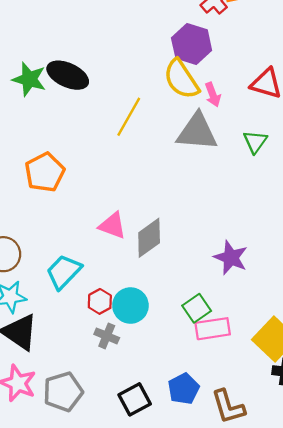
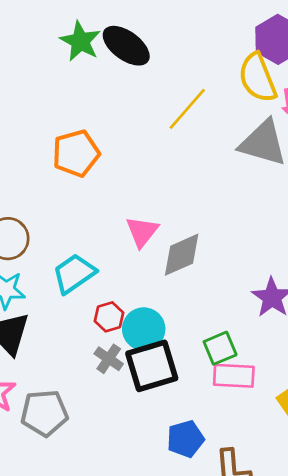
pink triangle: (112, 226) -> (142, 232), turned 36
black square: (135, 399) -> (152, 366), moved, size x1.4

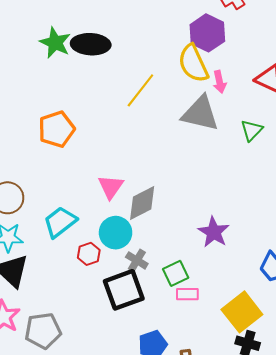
black ellipse: (126, 46) -> (91, 44), turned -30
cyan circle: (144, 329) -> (116, 233), moved
gray cross: (109, 359) -> (137, 260), moved
pink rectangle: (234, 376) -> (187, 294), size x0.7

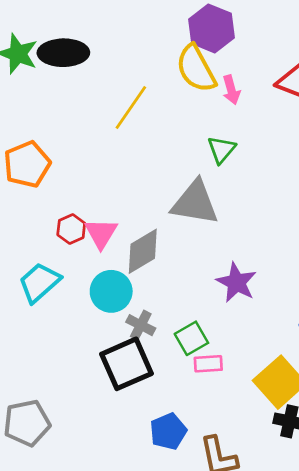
gray triangle: (200, 113) -> (195, 203), moved
green triangle: (252, 130) -> (221, 150), moved
red hexagon: (89, 254) -> (71, 229), moved

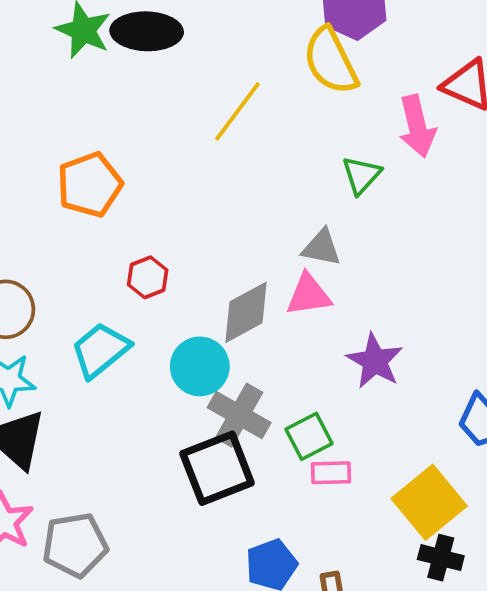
pink arrow: (231, 90) -> (417, 126), moved, size x1.5
gray triangle: (195, 203) -> (322, 248), size x0.6
pink triangle: (101, 233) -> (309, 295), moved, turned 48
gray cross: (141, 325) -> (239, 415), size x1.5

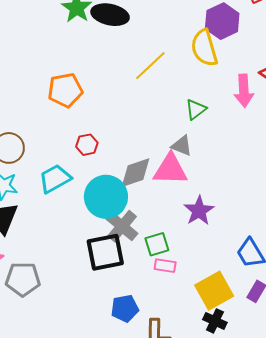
green triangle: (361, 175) -> (196, 109), moved
pink triangle: (309, 295) -> (170, 169), size x1.4
cyan circle: (200, 366) -> (106, 197), size x1.4

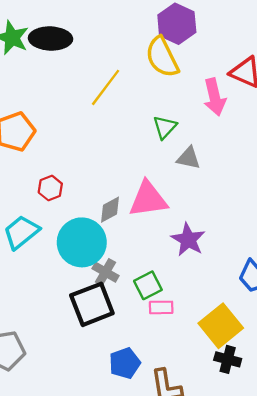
gray triangle: (182, 146) -> (189, 158), moved
gray diamond: (136, 173) -> (110, 210), size x0.7
gray cross: (122, 226) -> (105, 272), size x0.7

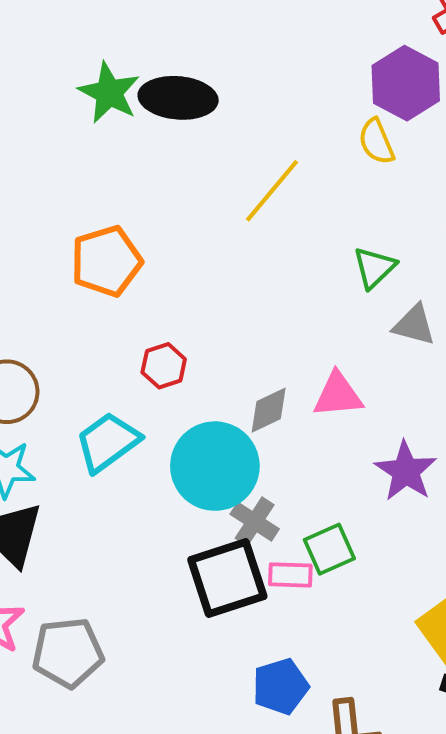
yellow semicircle: (162, 57) -> (376, 142), size x0.6
pink triangle: (148, 199) -> (338, 395), size x0.7
pink rectangle: (161, 307) -> (290, 575), moved

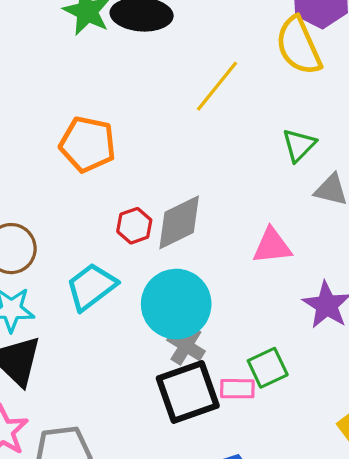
yellow semicircle: (376, 142) -> (299, 46), size x1.6
orange pentagon: (106, 261) -> (88, 144), turned 30
gray diamond: (269, 410) -> (179, 222), moved, size x1.5
gray cross: (255, 522) -> (186, 346), moved

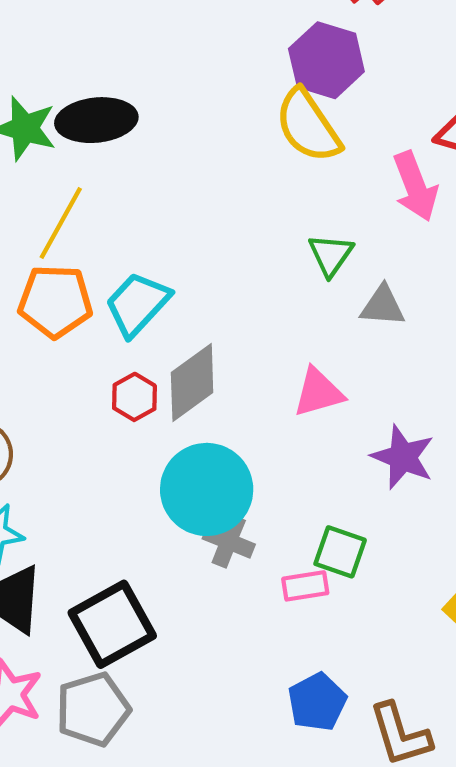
yellow line: (217, 86) -> (61, 223), moved
cyan trapezoid: (91, 287) -> (137, 304), moved
green square: (268, 368) -> (340, 552), turned -36
black square: (188, 392) -> (112, 624), moved

